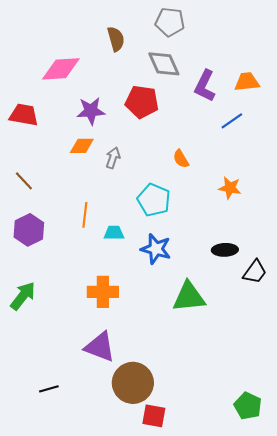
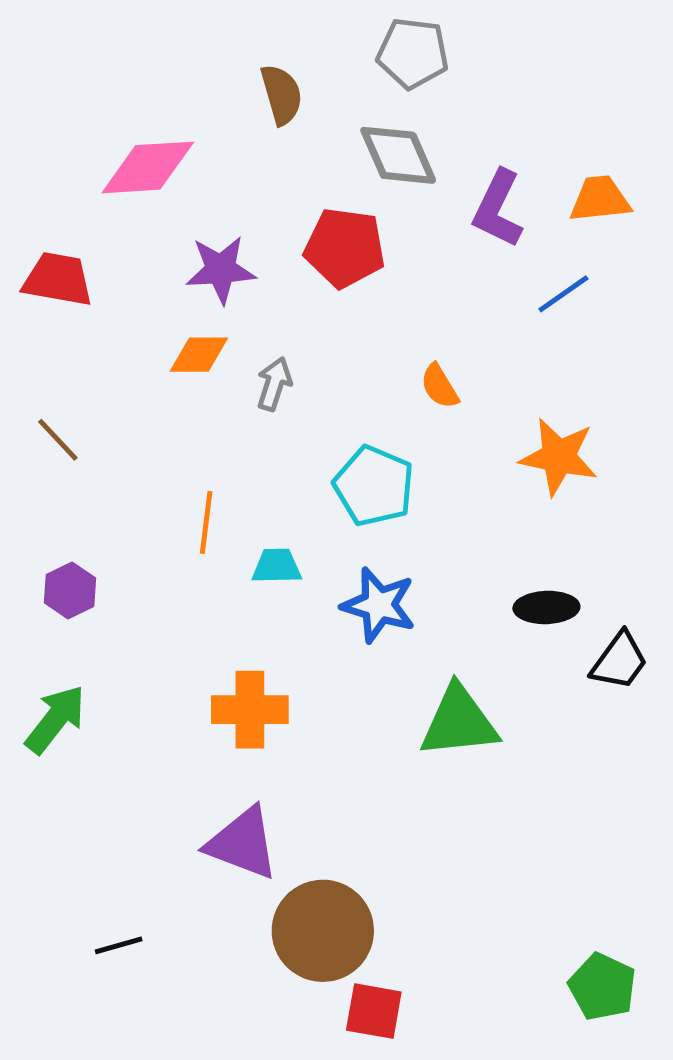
orange star: (230, 188) -> (559, 457), size x1.4
purple hexagon: (29, 230) -> (70, 590), moved, size x0.7

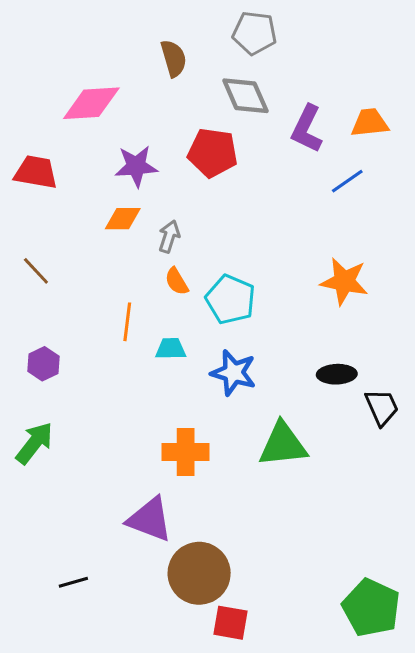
orange semicircle: (440, 386) -> (177, 281), moved
black trapezoid: (619, 661) -> (382, 407), turned -60
orange cross: (250, 710) -> (186, 452), moved
green pentagon: (602, 987) -> (371, 608), size x1.4

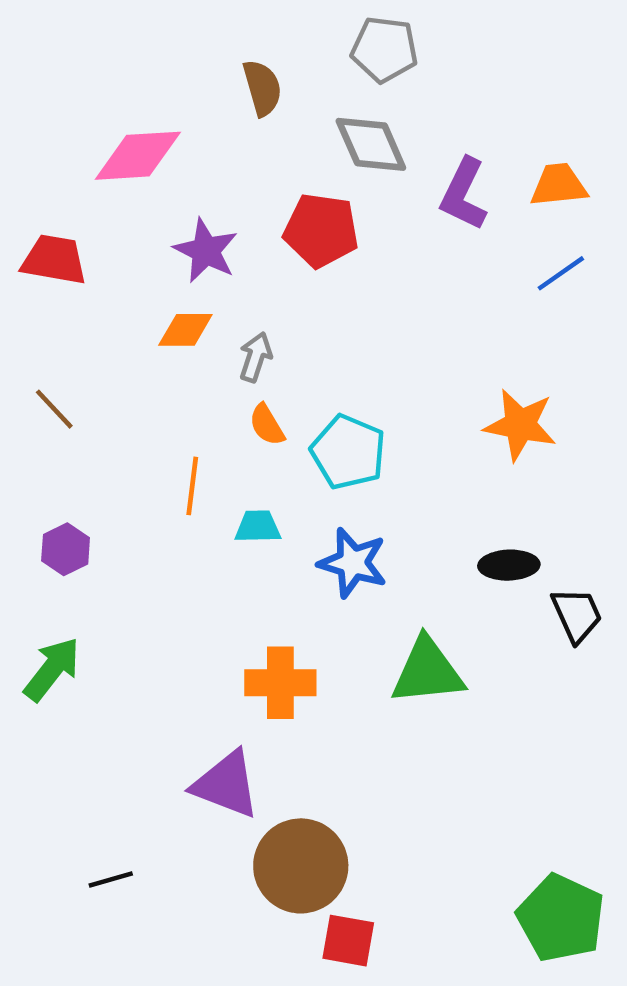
purple star: (136, 166) -> (206, 251), turned 30
blue line: (347, 181) -> (561, 273), moved

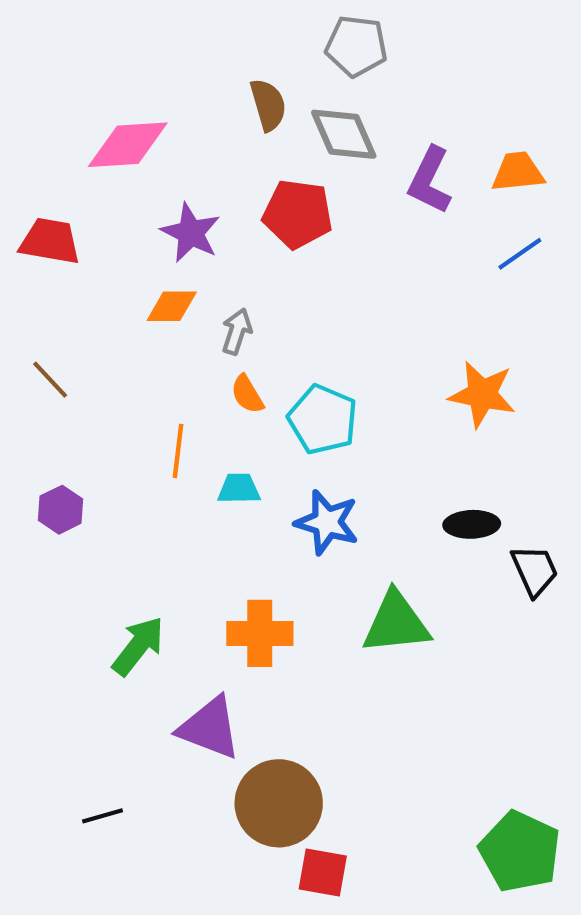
brown semicircle: (262, 88) -> (268, 105), moved
green arrow: (52, 669) -> (138, 646), moved

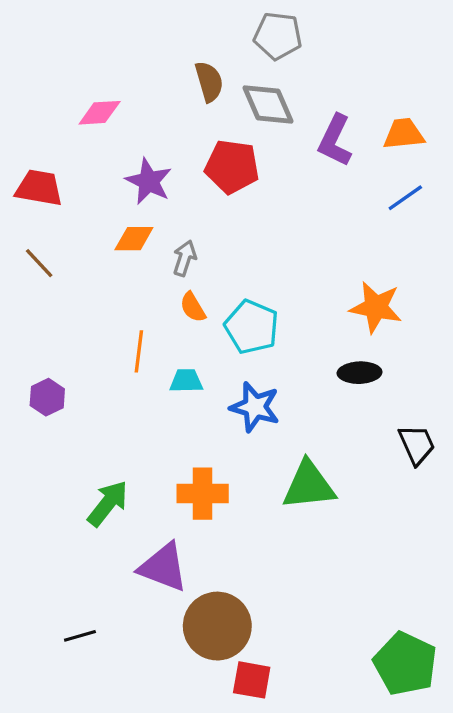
pink diamond: (128, 145) -> (100, 113), size x0.7
brown line: (50, 380) -> (39, 263), moved
black ellipse: (472, 524) -> (360, 373), moved

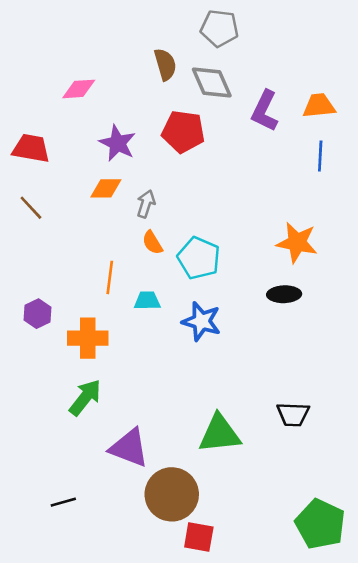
blue line: (405, 198) -> (320, 156), turned -52
black trapezoid: (417, 445) -> (293, 414), moved, turned 116
green triangle: (309, 485) -> (220, 434), moved
orange cross: (203, 494) -> (88, 338), moved

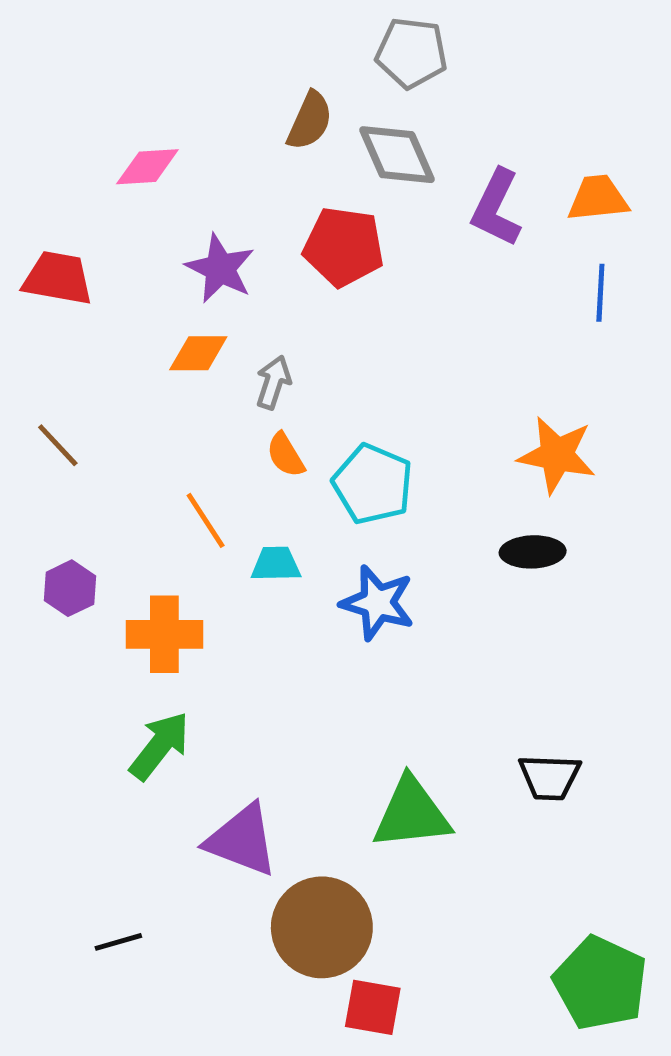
brown semicircle: (165, 64) -> (310, 121), turned 40
brown line: (31, 208) -> (58, 445), moved
orange line: (110, 277) -> (206, 520), turned -40

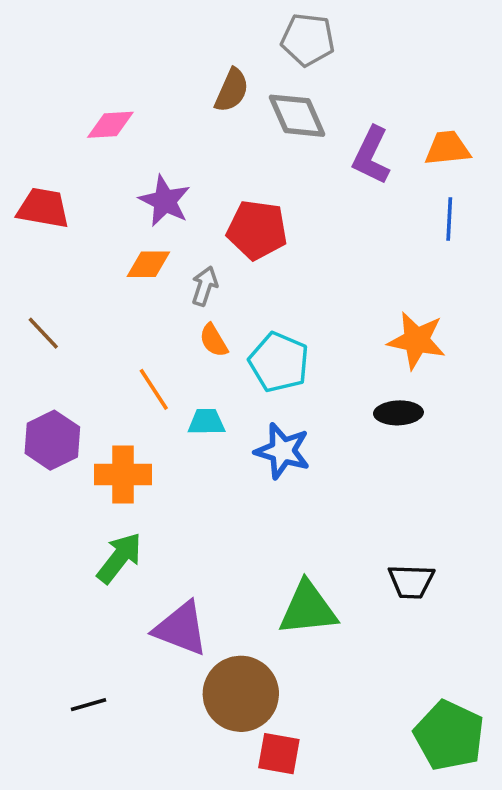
red pentagon: (344, 247) -> (257, 230), moved
purple hexagon: (70, 588) -> (52, 440), size x1.4

